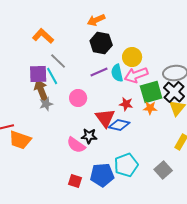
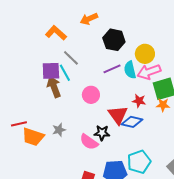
orange arrow: (96, 20) -> (89, 19), moved
gray star: (46, 104) -> (59, 130), moved

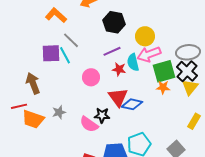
cyan semicircle: (130, 70) -> (133, 62), moved
brown arrow: (54, 87) -> (33, 83), moved
red star: (139, 101) -> (119, 69), moved

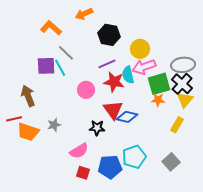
red star: (119, 69) -> (114, 82), size x1.5
yellow rectangle: (194, 121) -> (177, 125), moved
pink semicircle: (89, 124) -> (79, 151), moved, turned -66

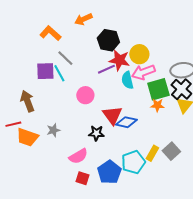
red star: (114, 82) -> (119, 60), moved
yellow rectangle: (177, 125) -> (152, 153), moved
gray square: (171, 162) -> (171, 151), moved
blue pentagon: (110, 167) -> (109, 172), turned -30

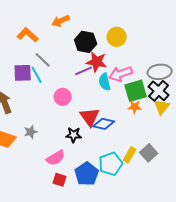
yellow circle: (139, 54) -> (117, 37), moved

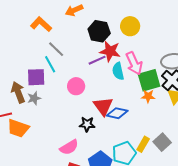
purple square: (23, 73) -> (36, 77), moved
pink arrow: (121, 74) -> (134, 63), turned -95
gray star: (31, 132) -> (34, 98), moved

